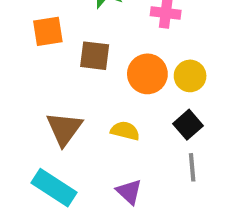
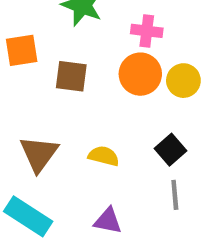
orange circle: (147, 74) -> (140, 74), moved
yellow circle: (190, 76) -> (183, 81), moved
purple triangle: (129, 192) -> (108, 221), turned -32

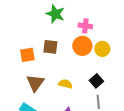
orange square: (22, 50) -> (27, 55), moved

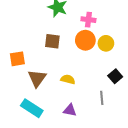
orange square: (27, 55) -> (17, 59), moved
black square: (96, 81) -> (115, 76), moved

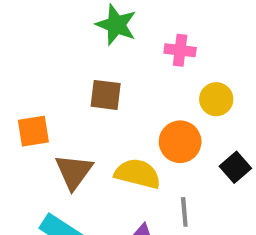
orange circle: (85, 40) -> (180, 142), moved
yellow semicircle: (68, 79) -> (138, 174), size x1.5
gray line: (102, 98) -> (184, 212), moved

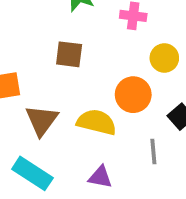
gray line: (184, 212) -> (153, 151), moved

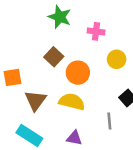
brown square: (69, 54) -> (54, 57), turned 36
orange circle: (133, 95) -> (78, 73), moved

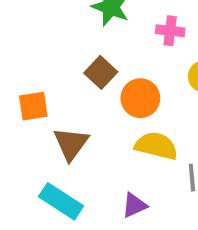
yellow semicircle: (72, 102) -> (156, 146), moved
purple triangle: (74, 138) -> (134, 205), turned -35

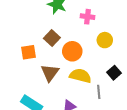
orange square: (33, 106) -> (28, 52), moved
brown triangle: (71, 144) -> (50, 73), moved

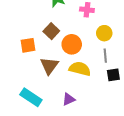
black square: (114, 73) -> (113, 75), moved, turned 32
gray line: (99, 92) -> (105, 56), moved

